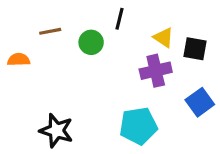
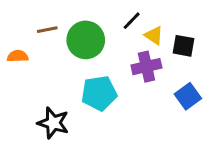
black line: (119, 19) -> (132, 21), moved, turned 30
green circle: (91, 42) -> (86, 40), size x1.6
cyan pentagon: (138, 126) -> (99, 93), moved

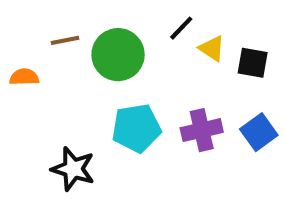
purple cross: (146, 67) -> (202, 130), moved

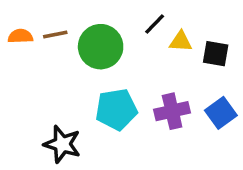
yellow triangle: (212, 48) -> (181, 41), turned -30
orange semicircle: (24, 77) -> (20, 36), moved

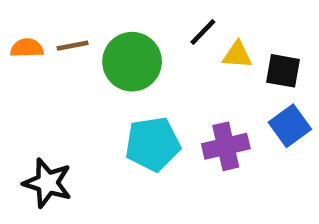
blue square: (221, 113) -> (290, 126), moved
black star: (62, 144) -> (47, 183), moved

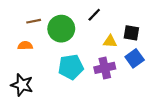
orange semicircle: (27, 48) -> (25, 46), moved
yellow triangle: (237, 55) -> (110, 41), moved

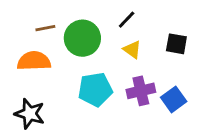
yellow triangle: (110, 41) -> (132, 50), moved, turned 32
orange semicircle: (25, 46) -> (34, 61), size x1.6
blue square: (135, 58) -> (174, 99), moved

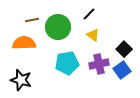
black square: (176, 44) -> (124, 49), moved, turned 35

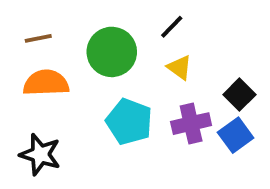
brown line: (32, 20) -> (38, 38), moved
cyan pentagon: (67, 63) -> (129, 122), turned 30

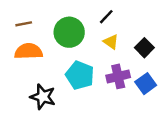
black square: (239, 94) -> (144, 48), moved
black star: (40, 154) -> (43, 97), moved

